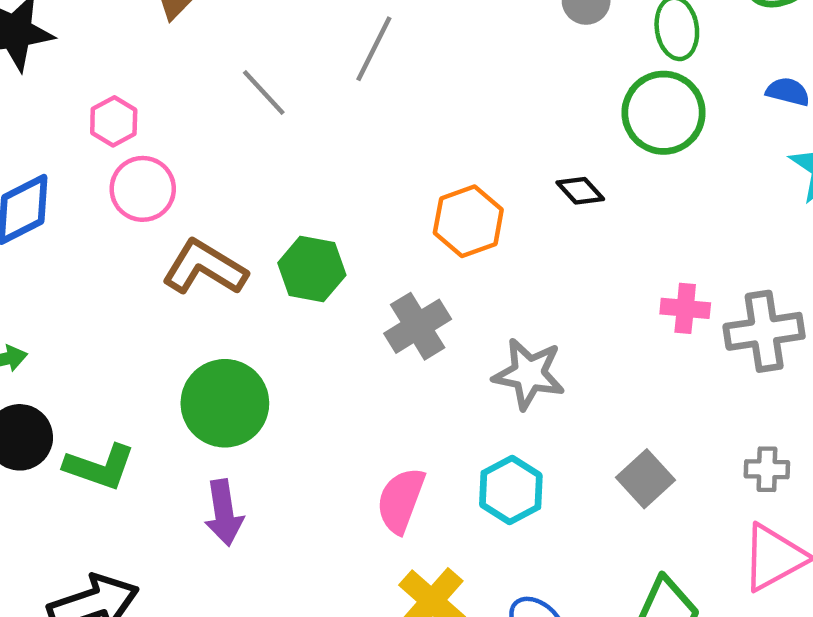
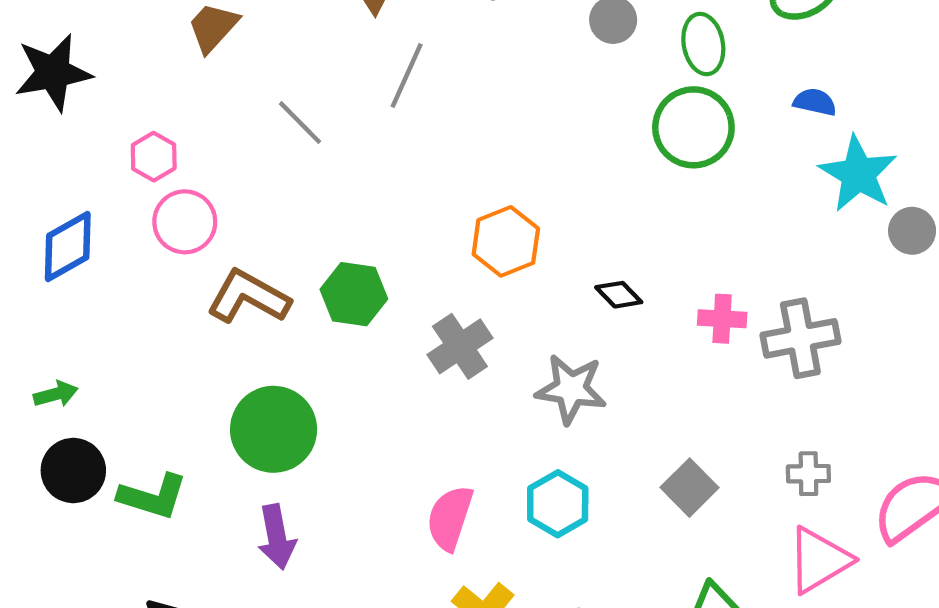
black diamond: (580, 191) -> (619, 295), moved

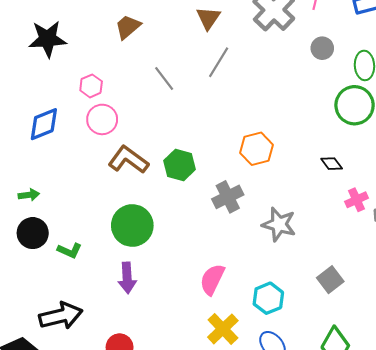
black diamond: (619, 295) -> (332, 164), moved
pink cross: (722, 319) -> (357, 200), turned -35
green L-shape: (153, 496) -> (70, 251), size x0.7
cyan hexagon: (558, 504) -> (268, 298), moved

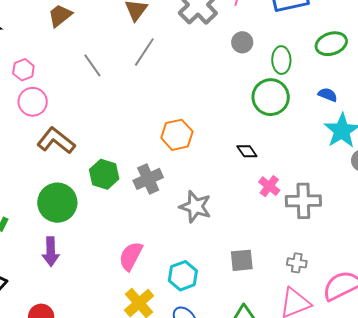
green hexagon: (180, 165) -> (104, 174), moved
pink cross: (357, 200) -> (269, 186), turned -30
gray square: (330, 280) -> (242, 260), turned 30

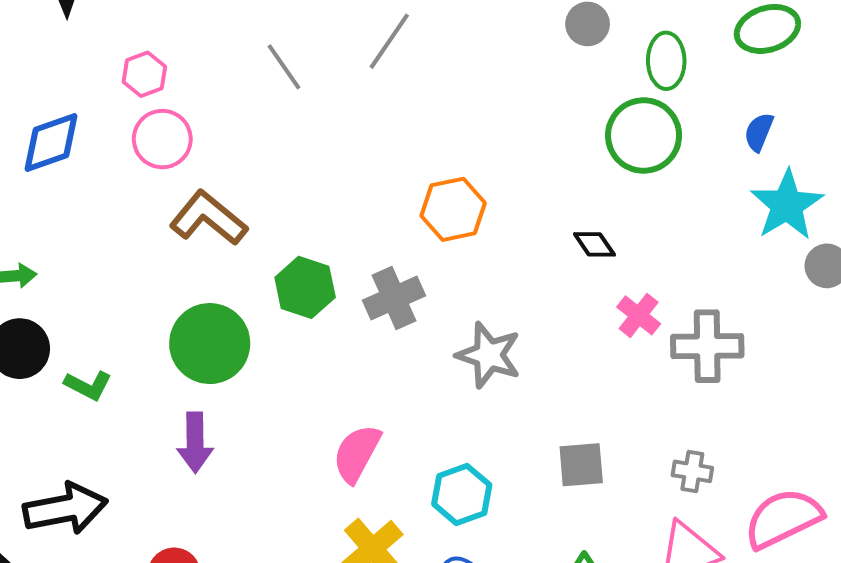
blue semicircle: (328, 95) -> (759, 132), turned -90

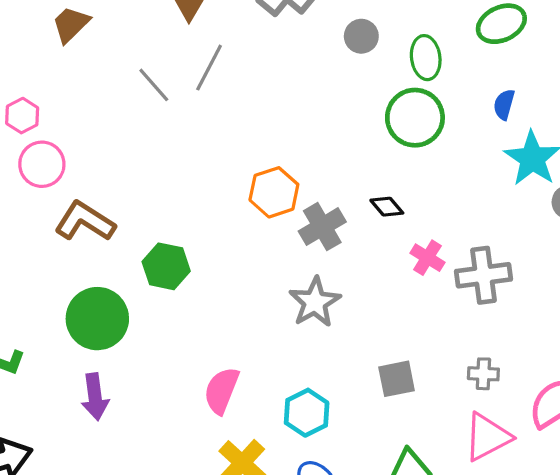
gray line: (284, 67) -> (154, 85), moved
gray cross: (394, 298) -> (322, 227), moved
gray star: (489, 355) -> (315, 302), turned 30

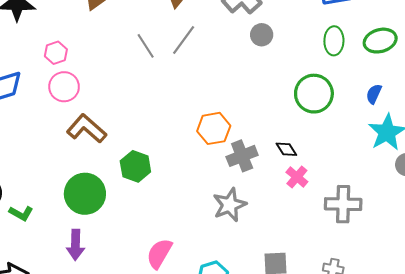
gray circle: (361, 36) -> (262, 35), moved
green ellipse: (426, 58) -> (334, 41), moved
pink cross: (427, 258) -> (297, 177), moved

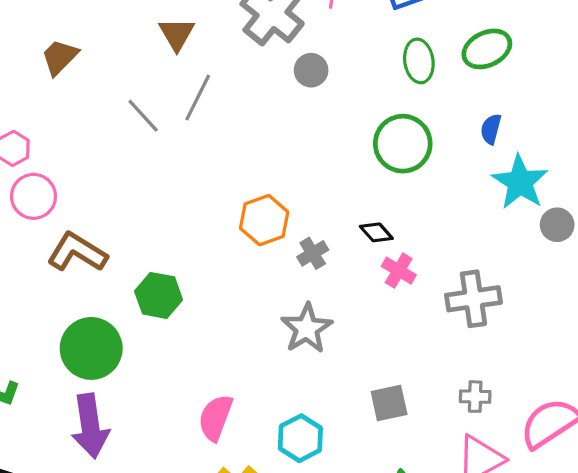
gray cross: (242, 156) -> (313, 253), size x0.7
purple arrow: (76, 245) -> (90, 426), size x1.4

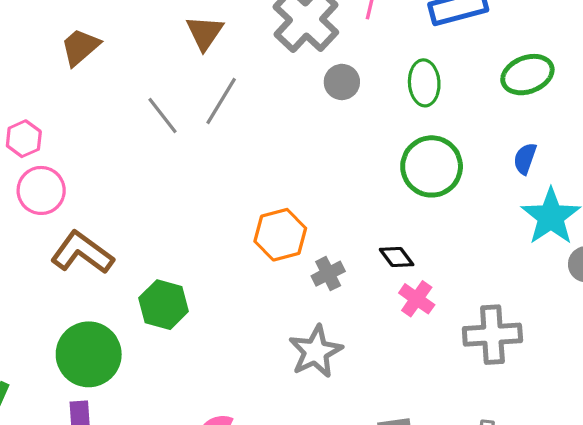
green ellipse: (419, 61) -> (424, 83), moved

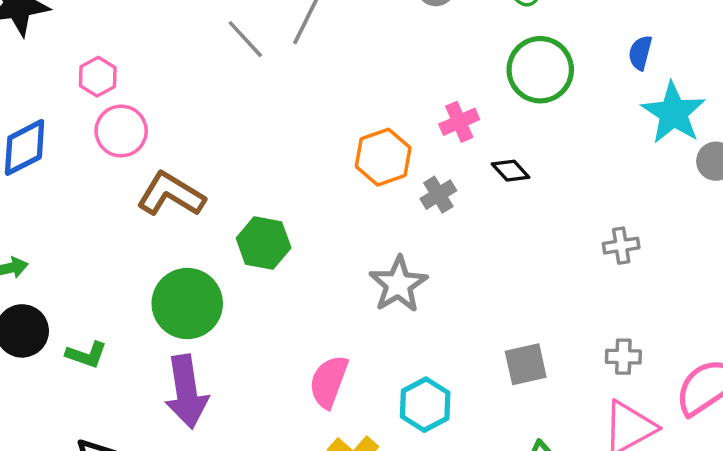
pink cross: (417, 299) -> (459, 122), moved, turned 36
gray cross: (492, 335) -> (621, 246), size x0.6
gray star: (316, 351) -> (398, 284), moved

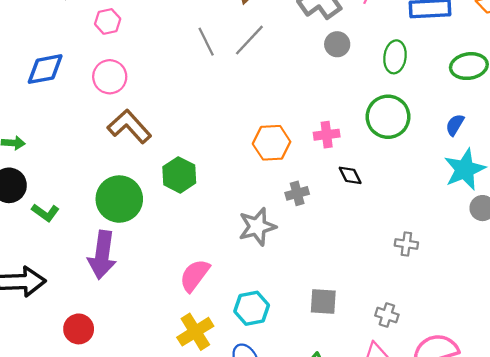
pink hexagon: (98, 77) -> (108, 21), moved
gray cross: (438, 195) -> (297, 193), moved

